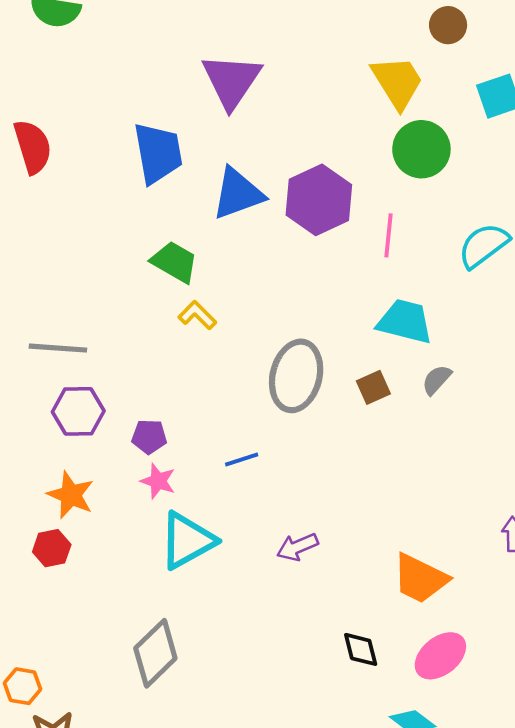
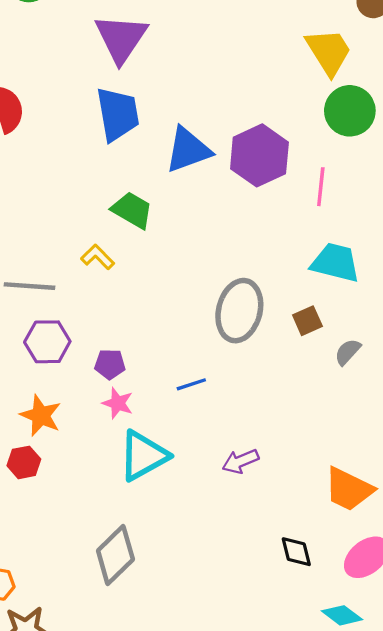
purple triangle: (231, 81) -> (121, 38), moved
yellow L-shape: (197, 315) -> (98, 257), moved
gray semicircle: (437, 380) -> (348, 352), moved

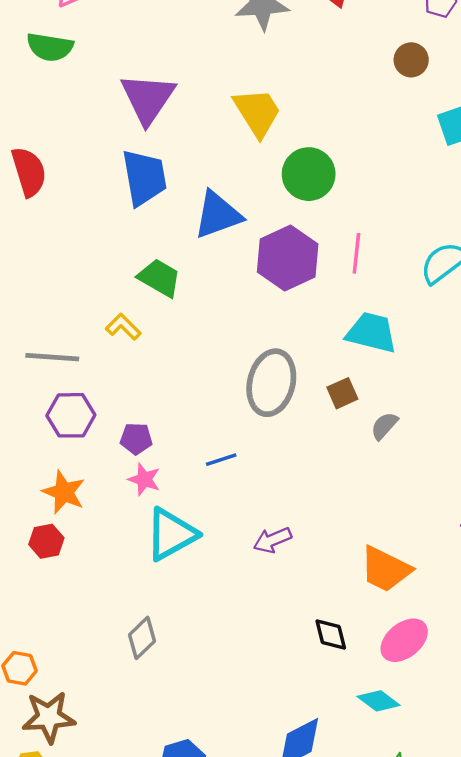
yellow trapezoid: (329, 52) -> (257, 112), moved
green circle: (350, 111) -> (309, 174), moved
purple hexagon: (259, 155) -> (288, 258), moved
gray diamond: (115, 555) -> (142, 638), size x0.7

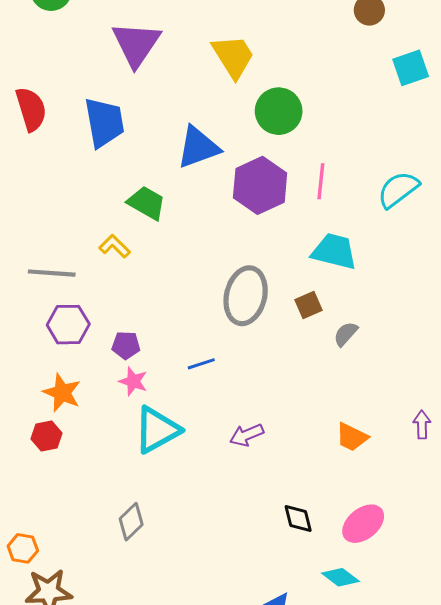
blue trapezoid: (144, 178) -> (104, 122), moved
orange trapezoid: (386, 569) -> (352, 437), moved, size x0.7

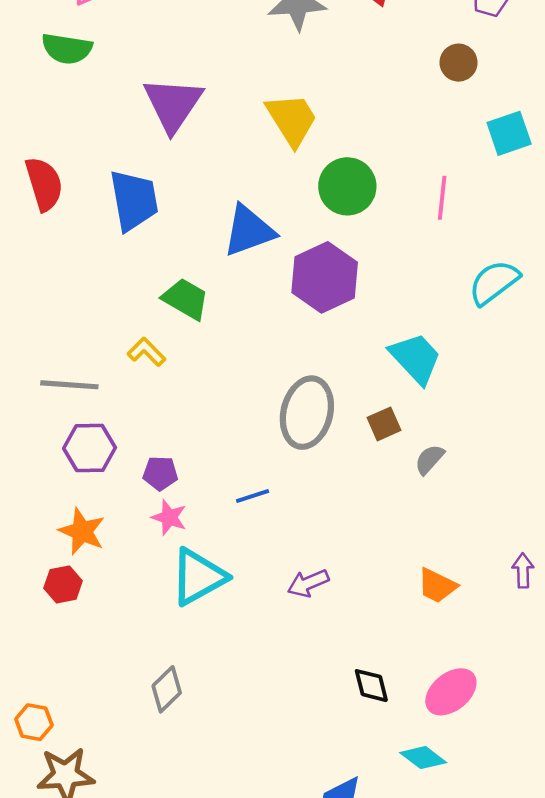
pink line: (321, 181) -> (442, 198), moved
cyan trapezoid: (334, 251) -> (416, 358), turned 33

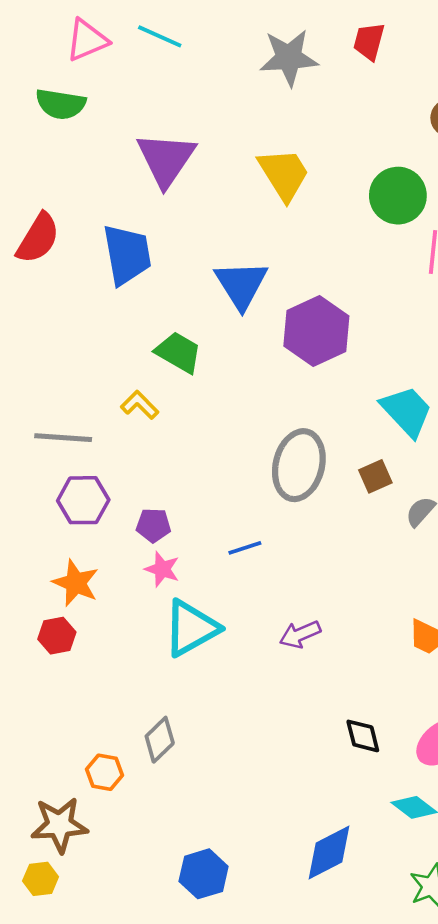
red semicircle: (44, 184) -> (38, 238), turned 48
green circle: (347, 186) -> (398, 196), moved
blue triangle: (249, 231) -> (241, 285), turned -42
orange hexagon: (34, 722) -> (105, 772), moved

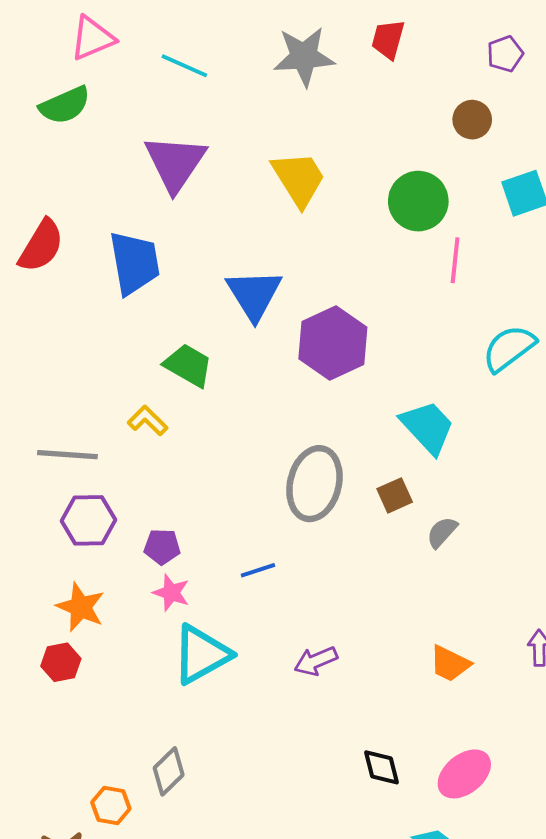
cyan line: (160, 36) -> (184, 66), moved
green semicircle: (61, 104) -> (65, 105), turned -33

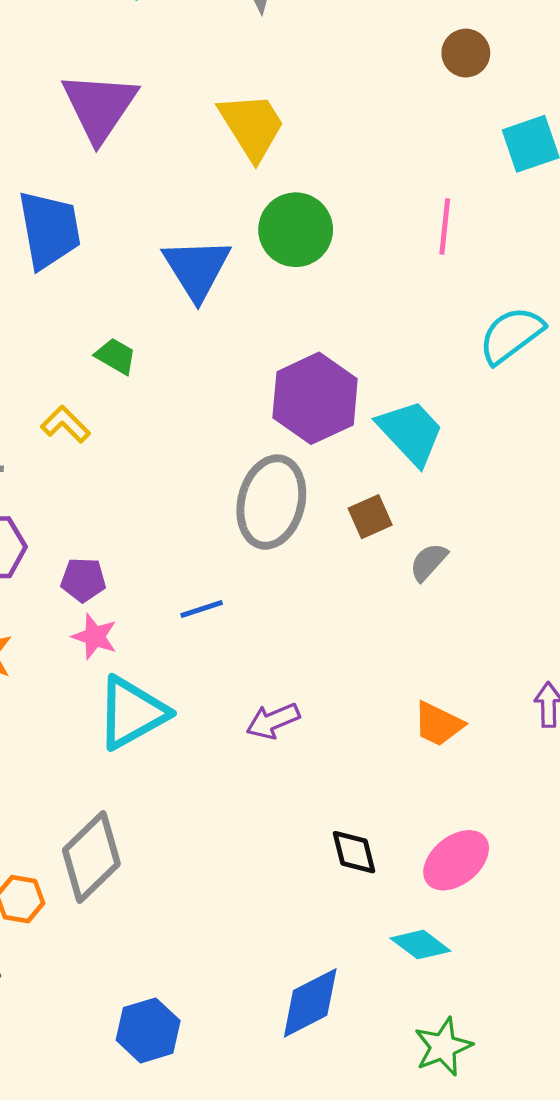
green circle: (418, 201) -> (296, 230), moved
purple hexagon: (333, 343) -> (315, 398), moved
green trapezoid: (188, 365) -> (116, 356), size x0.7
gray diamond: (169, 771) -> (91, 857), size x1.5

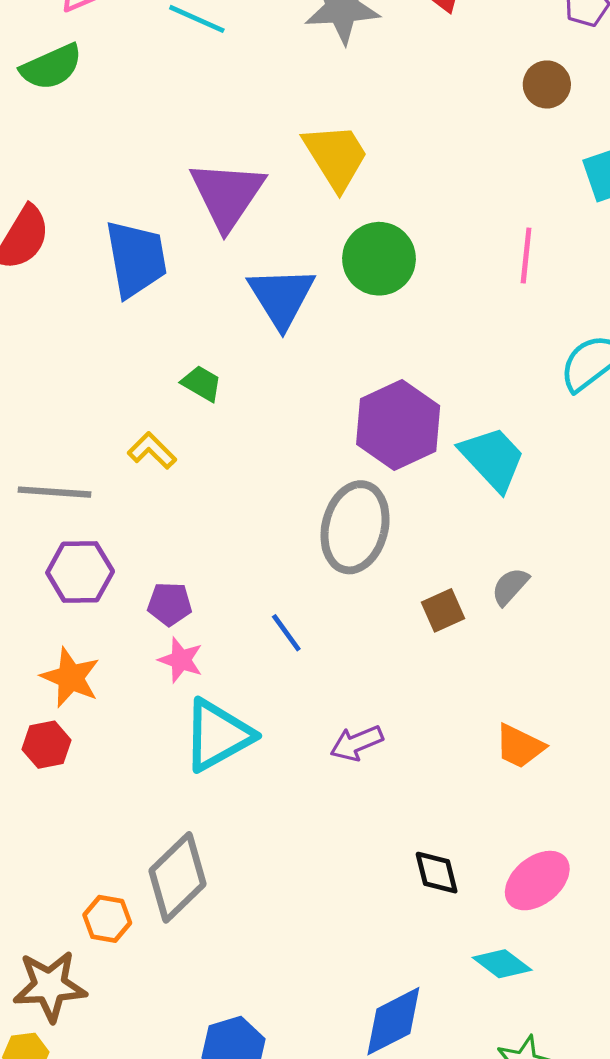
purple triangle: (99, 107) -> (227, 195), moved
brown square: (370, 517) -> (443, 610), moved
blue line: (202, 609) -> (286, 633), turned 72

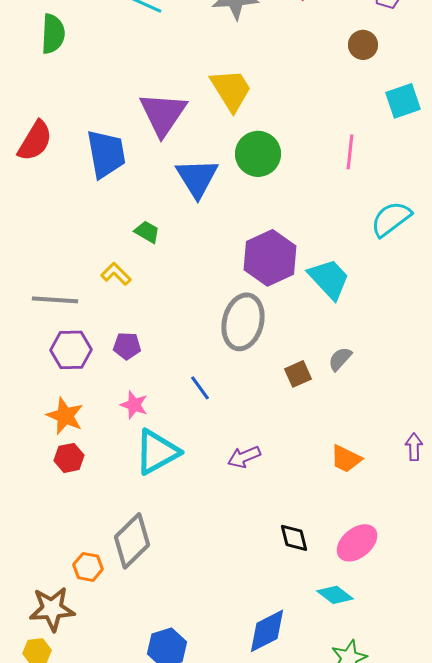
green semicircle: (51, 67) -> (53, 34), turned -63
purple pentagon: (170, 604) -> (127, 346), moved
red hexagon: (47, 745) -> (69, 458), moved

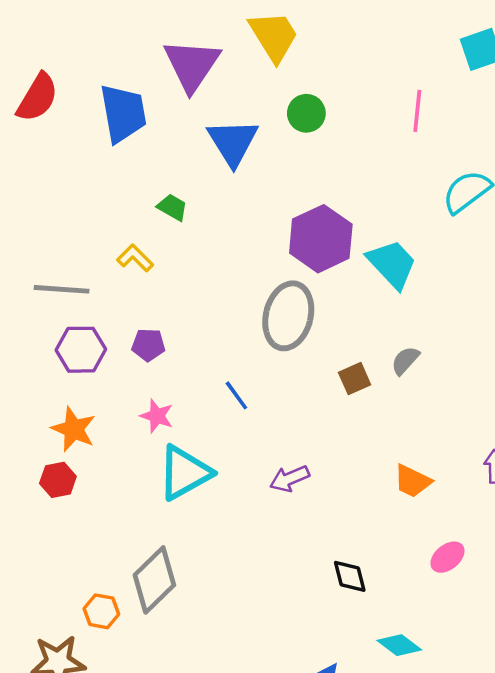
green circle: (258, 154) -> (306, 113), size x0.7
red hexagon: (69, 458) -> (58, 480), moved
pink ellipse: (357, 543) -> (447, 557), moved, size x0.7

